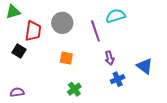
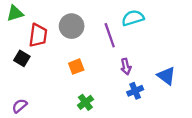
orange square: (66, 58) -> (76, 67), turned -32
purple semicircle: (17, 92) -> (20, 106), turned -32

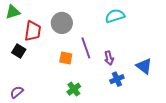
purple line: (110, 35) -> (86, 48), moved
orange square: (76, 67) -> (66, 58), turned 32

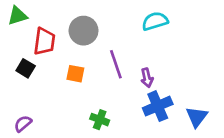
orange square: (66, 58) -> (75, 74), moved
blue triangle: (144, 66) -> (197, 117), moved, turned 30
blue cross: (117, 79) -> (158, 106), size x1.5
green cross: (74, 89) -> (100, 120), turned -32

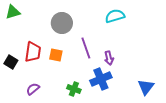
red trapezoid: (44, 41) -> (33, 52), moved
black square: (26, 68) -> (11, 62), moved
blue cross: (158, 106) -> (101, 79), moved
purple semicircle: (23, 124) -> (33, 89), moved

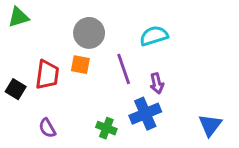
cyan semicircle: (115, 16) -> (154, 36), moved
orange square: (56, 55) -> (80, 65), moved
purple semicircle: (33, 89) -> (47, 128), turned -80

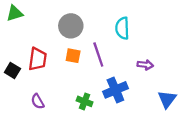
cyan semicircle: (154, 36) -> (122, 28), turned -75
orange square: (80, 65) -> (73, 56), moved
purple arrow: (157, 83) -> (145, 65), moved, turned -70

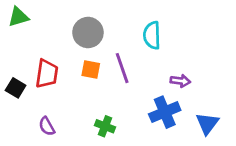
blue cross: (115, 90) -> (165, 112), moved

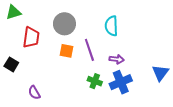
red trapezoid: (47, 74) -> (31, 37), moved
purple arrow: (180, 81) -> (117, 59), moved
blue triangle: (207, 123) -> (160, 73), moved
green cross: (105, 126) -> (95, 81), moved

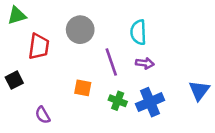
orange square: (67, 51) -> (83, 88), moved
purple arrow: (117, 59) -> (145, 63), moved
black square: (11, 64) -> (14, 80), turned 32

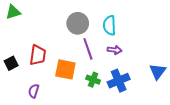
gray circle: (80, 30) -> (78, 23), moved
red trapezoid: (39, 46) -> (38, 55), moved
orange square: (83, 88) -> (65, 69), size x1.5
purple semicircle: (43, 115) -> (34, 91), turned 48

